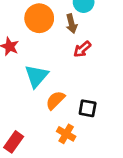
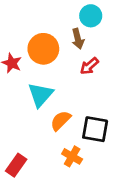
orange circle: (39, 18) -> (43, 49), moved
black square: (88, 108) -> (95, 129), size x1.4

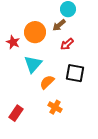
brown arrow: (78, 39) -> (59, 25), turned 64
black square: (95, 129) -> (75, 73), moved

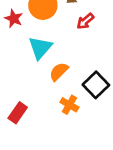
black square: (75, 73) -> (96, 85), moved, turned 36

